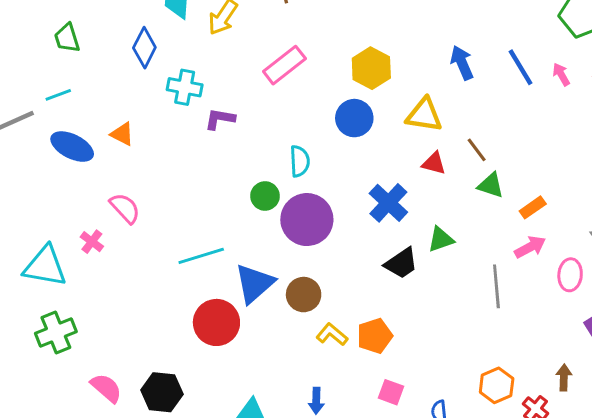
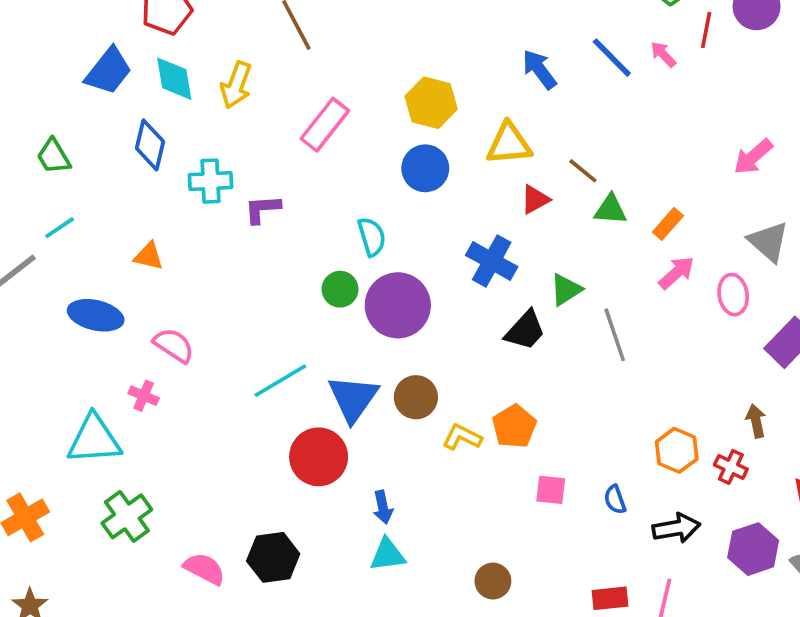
blue ellipse: (72, 147) -> (96, 315), moved
red triangle: (434, 163) -> (535, 200), turned -30
gray line: (496, 286) -> (615, 335), moved
blue arrow: (316, 401) -> (383, 507), moved

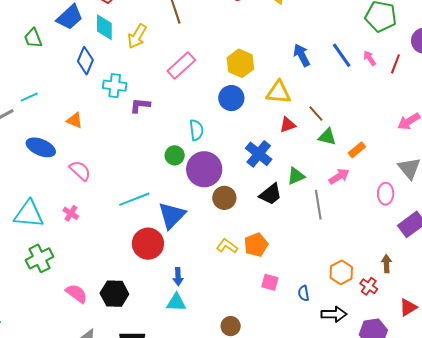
red line: (706, 30) -> (395, 64), moved
green trapezoid: (53, 156) -> (33, 38), moved
pink arrow: (676, 273) -> (339, 176), moved
pink cross: (144, 396) -> (71, 213), moved
brown circle: (416, 397) -> (224, 198), moved

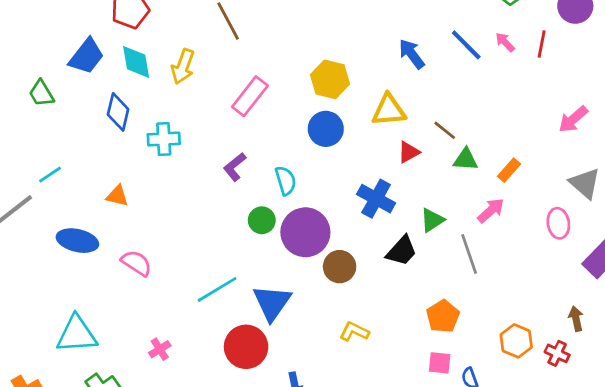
purple L-shape: (140, 105) -> (235, 167), moved, turned -35
pink cross: (71, 213) -> (160, 349), moved, turned 35
orange pentagon: (256, 245) -> (443, 316), moved
pink square: (270, 282) -> (440, 363), moved

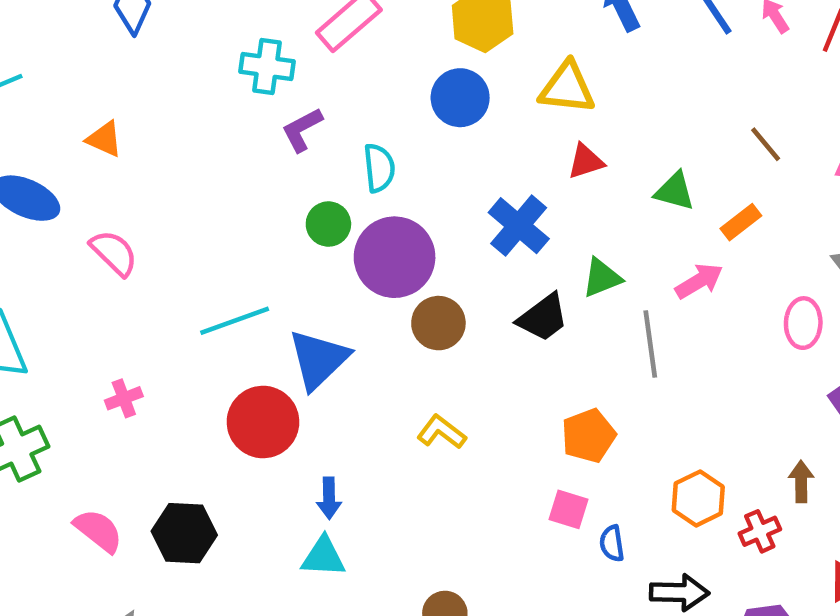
brown line: (445, 130) -> (766, 144), moved
cyan cross: (164, 139) -> (267, 67), moved
red cross: (557, 353) -> (760, 531), turned 30

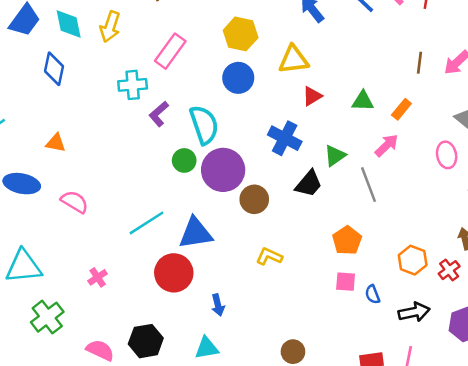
brown line: (766, 144) -> (419, 63), moved, turned 60
cyan semicircle: (379, 168) -> (204, 125), size x1.5
blue triangle: (319, 359) -> (195, 233), turned 48
cyan triangle: (323, 557) -> (207, 348), moved

